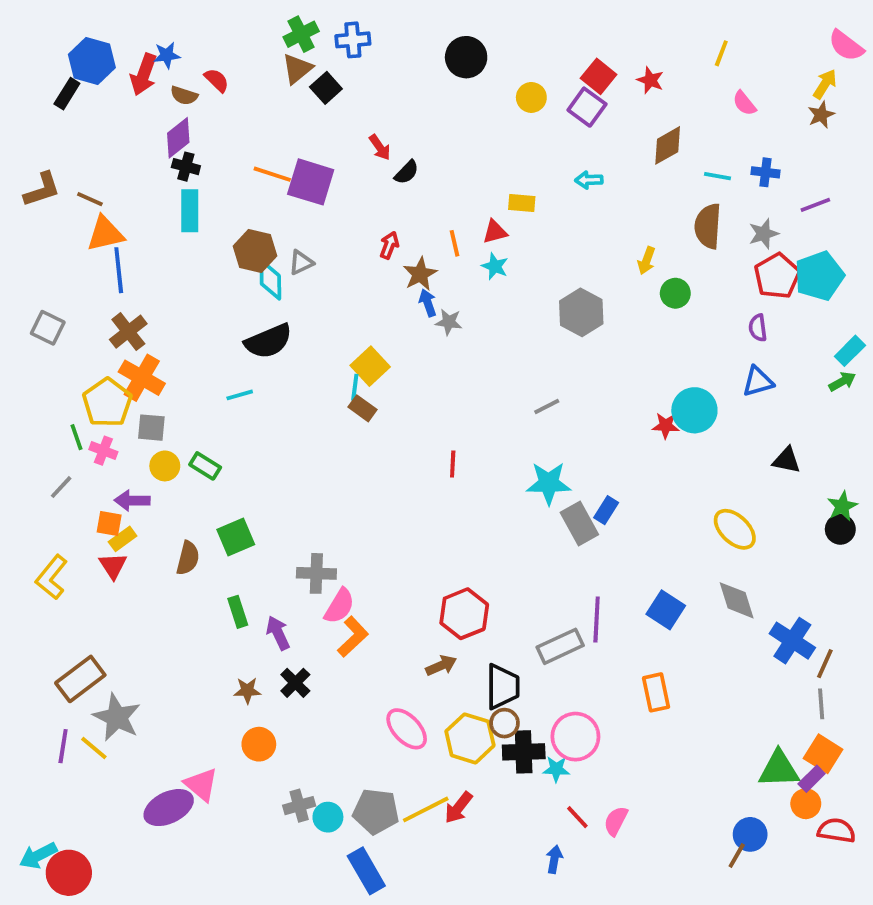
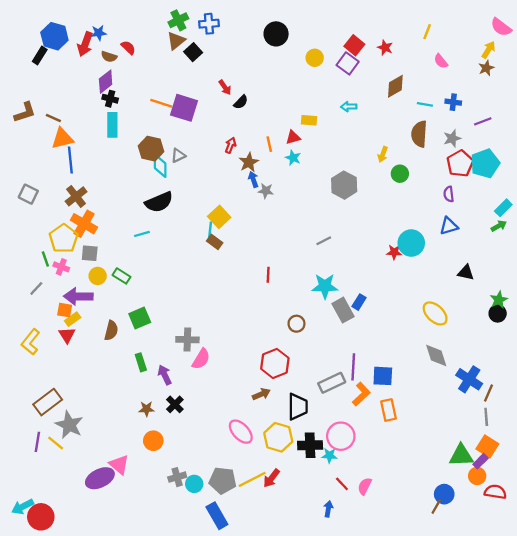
purple arrow: (132, 500) -> (78, 296), size x1.4
blue square: (666, 610) -> (383, 376), moved, turned -30
orange L-shape: (353, 637) -> (361, 394), moved
brown circle: (504, 723) -> (296, 324), moved

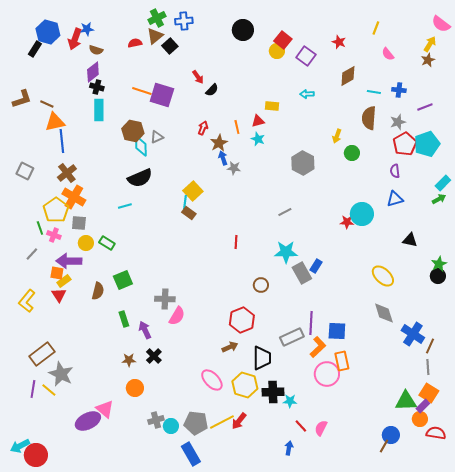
red square: (354, 45) -> (283, 40), moved
red semicircle: (128, 48) -> (135, 43), moved, turned -56
pink circle: (341, 436) -> (327, 374), moved

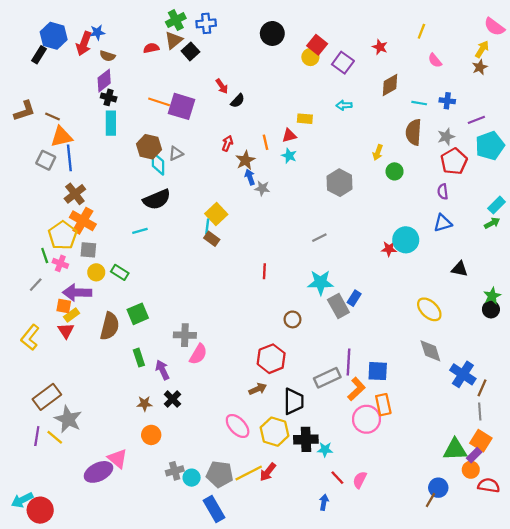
cyan pentagon: (427, 144) -> (490, 146), moved
gray square: (25, 171) -> (46, 160), moved
brown semicircle: (98, 291) -> (110, 326), size x1.4

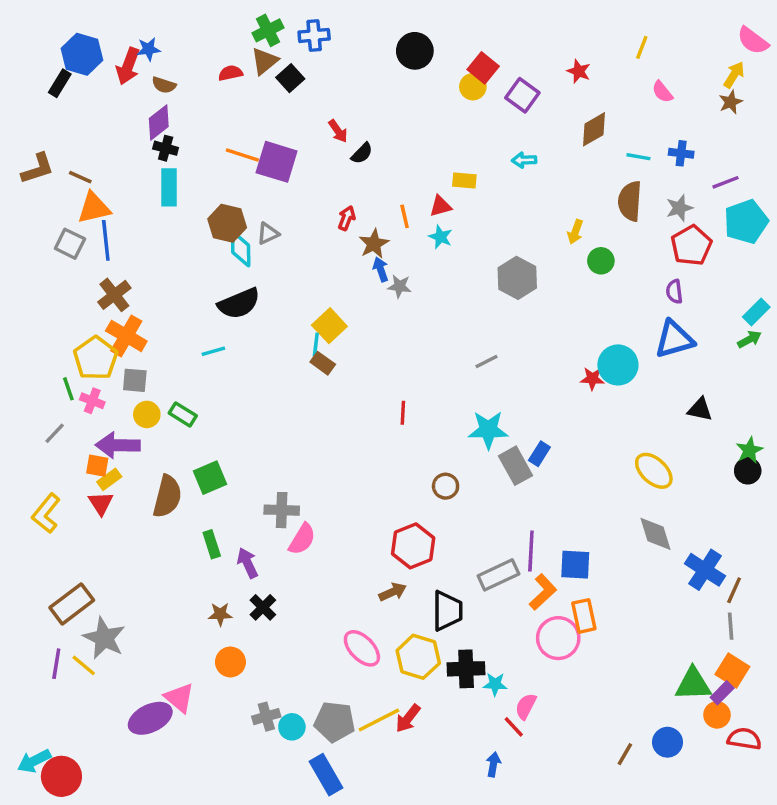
blue triangle: (443, 223) -> (674, 339), size x1.4
pink semicircle: (360, 480) -> (526, 706), moved
brown line: (430, 500) -> (625, 754), moved

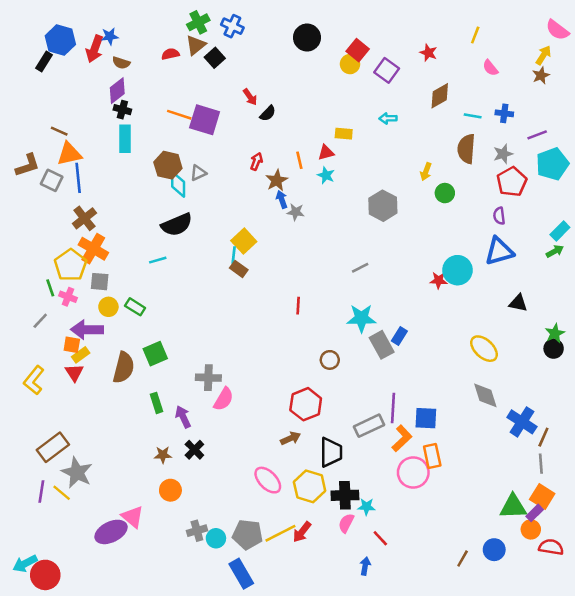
blue cross: (314, 35) -> (232, 26), turned 30
brown L-shape: (38, 169) -> (28, 165), moved
pink semicircle: (526, 706) -> (346, 523), moved

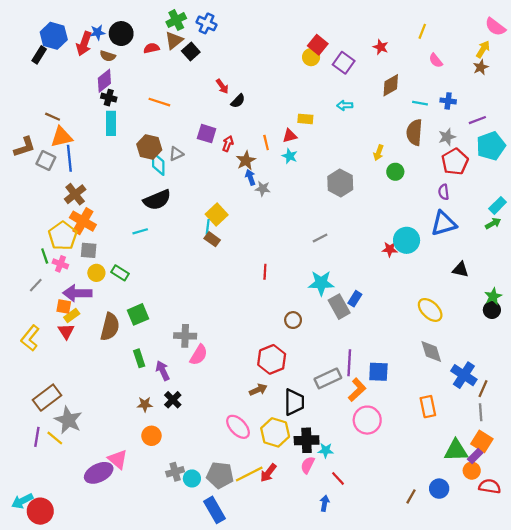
black circle: (307, 38) -> (121, 34), moved
purple square: (205, 120) -> (207, 134), moved, size x0.7
orange rectangle: (432, 456) -> (428, 407), moved

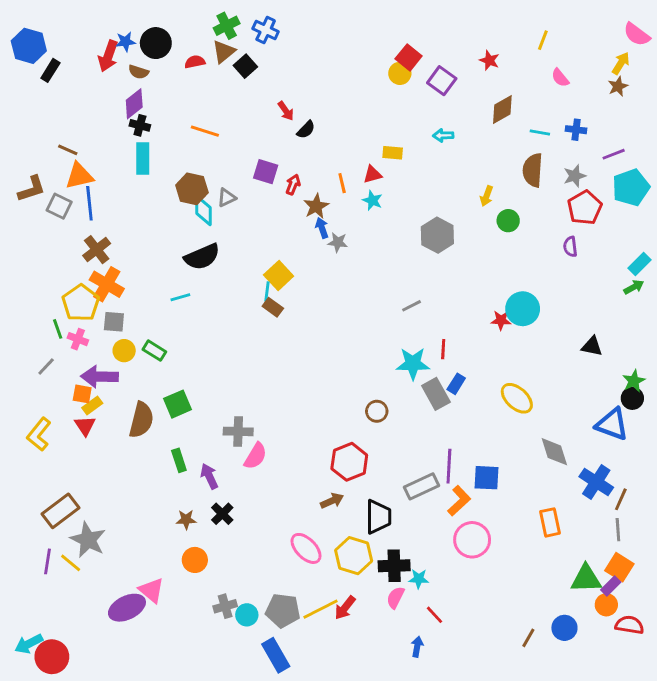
blue hexagon: (54, 36) -> (29, 46), moved
blue triangle: (444, 223) -> (612, 424), moved, turned 36
red line: (265, 272) -> (443, 349), moved
yellow ellipse: (430, 310) -> (517, 398), moved

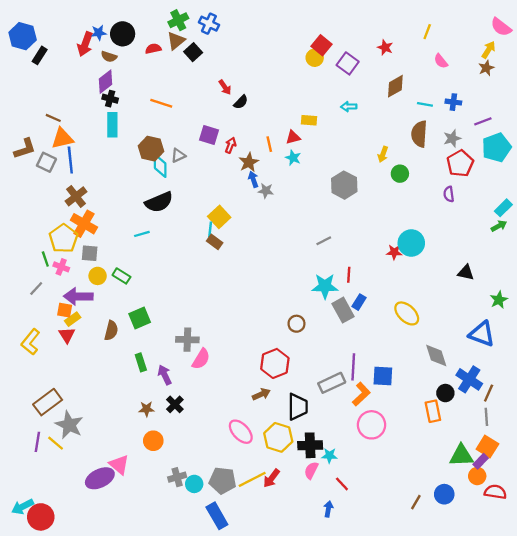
black circle: (632, 398) -> (445, 393), moved
brown semicircle: (141, 420) -> (111, 331), size x0.7

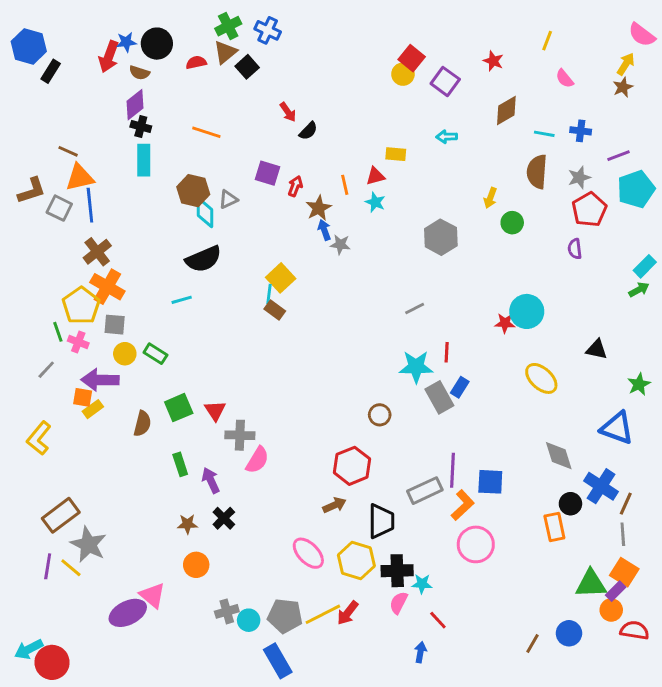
yellow ellipse: (407, 313) -> (541, 378), moved
red triangle: (67, 335) -> (215, 410), moved

